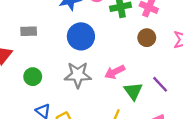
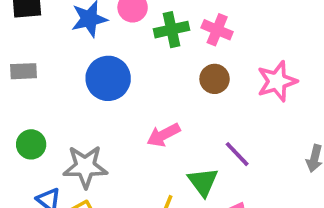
gray star: (78, 75) -> (85, 167), moved
green triangle: (133, 91) -> (203, 182), moved

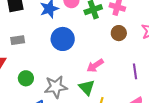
purple line: (237, 154) -> (135, 71), turned 42
green triangle: (203, 182) -> (87, 87), moved

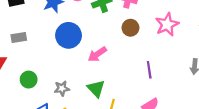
pink arrow: (95, 66) -> (97, 54), moved
gray star: (56, 87) -> (62, 88), size x0.6

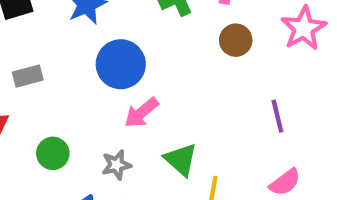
pink arrow: (97, 54) -> (141, 113), moved

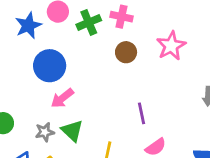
purple line: (277, 116) -> (142, 113), moved
green triangle: (181, 160) -> (72, 131), moved

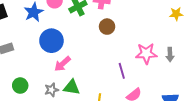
pink star: (171, 46) -> (146, 53), moved, turned 30
green triangle: (72, 131) -> (72, 87), turned -30

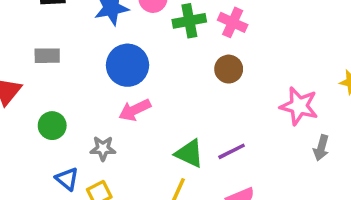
pink star: (146, 53) -> (299, 106), moved
purple line: (122, 71) -> (232, 151), turned 63
green triangle: (72, 87) -> (189, 153), moved

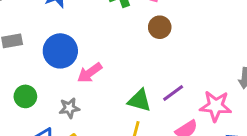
blue circle: (127, 65) -> (60, 51), moved
pink star: (299, 106) -> (216, 106), moved

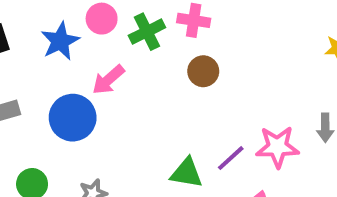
pink arrow: (90, 73) -> (108, 80), moved
pink star: (216, 106) -> (277, 147), moved

